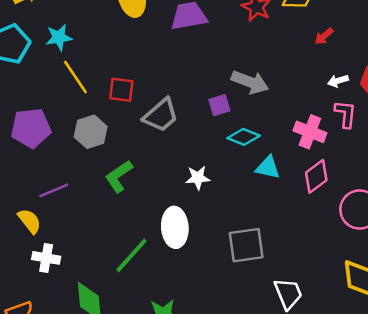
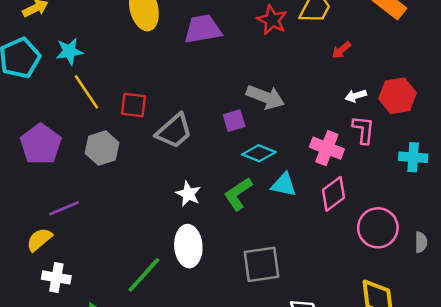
purple pentagon: (31, 128) -> (41, 144), turned -30
green L-shape: (119, 176) -> (238, 194), moved
white star: (198, 178) -> (188, 194), moved, turned 30
yellow semicircle: (30, 221) -> (39, 240), turned -92

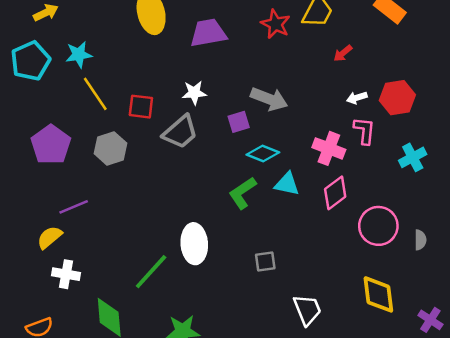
cyan cross: (413, 157) -> (413, 157), turned -32
white star: (188, 194) -> (194, 93), moved, turned -30
gray square: (262, 264) -> (265, 261), size x0.6

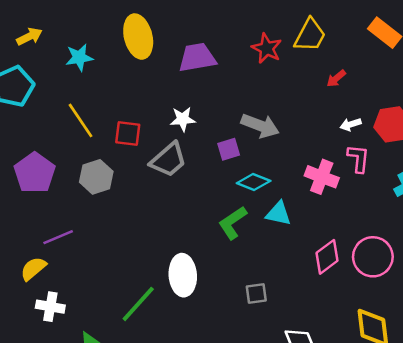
cyan star: (79, 55) -> (79, 57), moved
pink diamond: (335, 193) -> (327, 257), moved

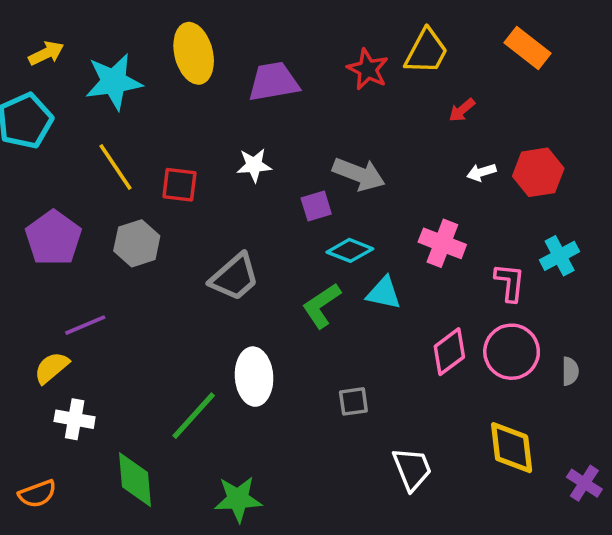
cyan star: (79, 57) -> (114, 82), size x1.5
pink L-shape: (358, 158) -> (510, 282), moved
gray trapezoid: (168, 160) -> (234, 277), moved

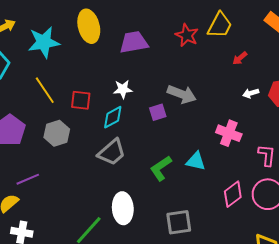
cyan diamond: (350, 250) -> (113, 117), moved, turned -50
gray square: (353, 401) -> (179, 222), size x1.5

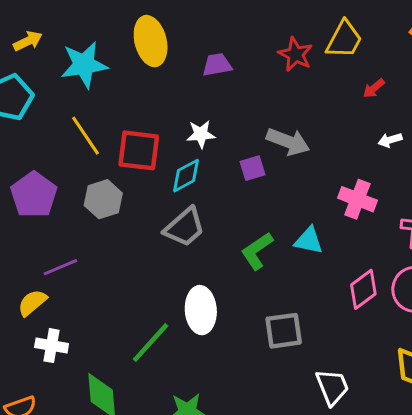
purple trapezoid: (134, 42) -> (217, 65), size x0.7
red square: (81, 100) -> (139, 150), size x1.4

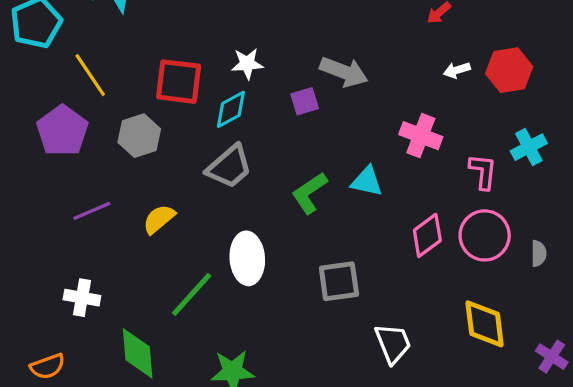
yellow line: (86, 136) -> (90, 75), moved
yellow semicircle: (32, 303) -> (159, 219), moved

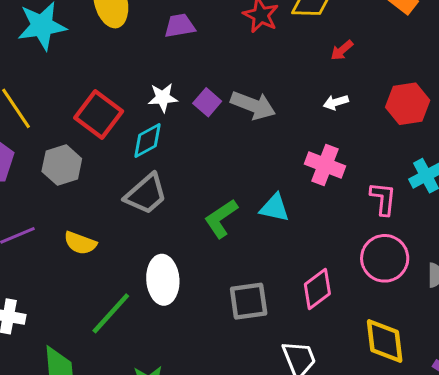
white arrow: (457, 70) -> (336, 102), moved
red square: (179, 82) -> (99, 114), turned 30
purple square: (305, 101) -> (207, 102), moved, turned -32
yellow semicircle: (159, 219) -> (80, 243), turned -120
pink diamond: (427, 235) -> (317, 289), moved

